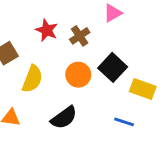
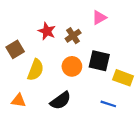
black square: (113, 67) -> (99, 61), turned -30

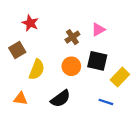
pink triangle: (99, 18) -> (98, 30), moved
red star: (47, 31) -> (30, 23), moved
yellow rectangle: (123, 78) -> (120, 77), turned -66

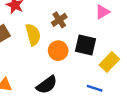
pink triangle: (98, 30) -> (103, 12), moved
yellow semicircle: (37, 69) -> (33, 35), moved, turned -36

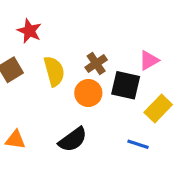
pink triangle: (103, 12) -> (149, 60), moved
brown cross: (59, 20) -> (96, 64), moved

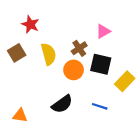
pink triangle: (149, 60) -> (103, 31), moved
orange triangle: (15, 140) -> (20, 115), moved
blue line: (138, 144) -> (100, 106), moved

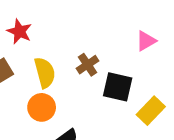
pink triangle: (103, 31) -> (146, 41), moved
orange circle: (74, 70) -> (42, 107), moved

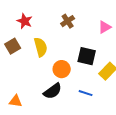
brown cross: (87, 65) -> (68, 21), moved
orange circle: (42, 107) -> (62, 69), moved

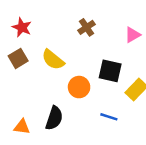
red star: (25, 21) -> (22, 27), moved
yellow semicircle: (41, 47) -> (53, 60), turned 144
black semicircle: (53, 91) -> (54, 118), moved, turned -36

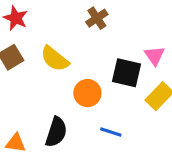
pink triangle: (133, 35) -> (155, 56), moved, turned -35
blue line: (109, 117) -> (111, 132), moved

